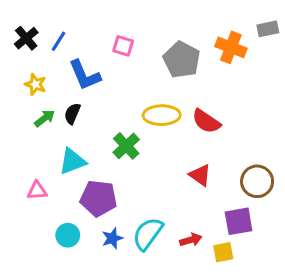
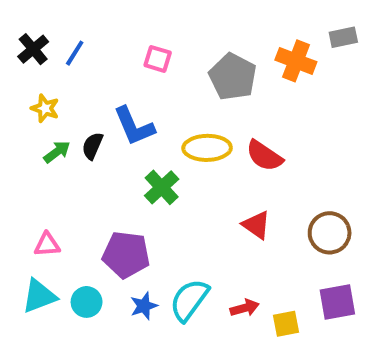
blue L-shape: (85, 75) -> (134, 126), moved
cyan triangle: (72, 161) -> (39, 296), moved
purple square: (239, 221) -> (337, 302), moved

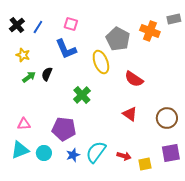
pink square: (158, 59) -> (71, 24), moved
blue L-shape: (134, 126) -> (66, 49), moved
yellow ellipse: (207, 148) -> (101, 62), moved, turned 70
red arrow: (245, 308) -> (124, 156), turned 32

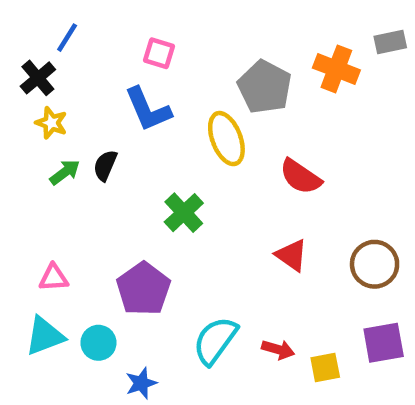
black cross: (17, 25) -> (38, 78), moved
blue line: (38, 27) -> (67, 38), moved
purple pentagon: (64, 129) -> (143, 289), turned 30
blue star: (73, 155) -> (141, 383), moved

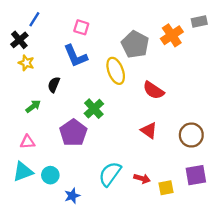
orange cross: (336, 69) -> (172, 35), turned 35
green arrow: (65, 172) -> (33, 106), moved
purple pentagon: (143, 289) -> (73, 133), moved

